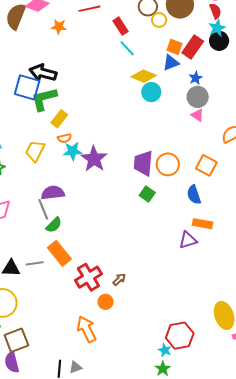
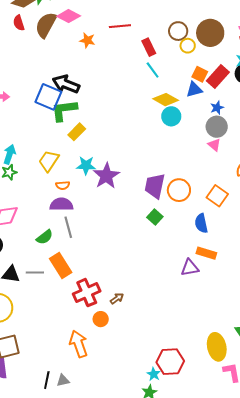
orange semicircle: (64, 138) -> (63, 185), moved
gray line: (43, 209) -> (68, 227), moved
green semicircle: (54, 225) -> (45, 237), moved

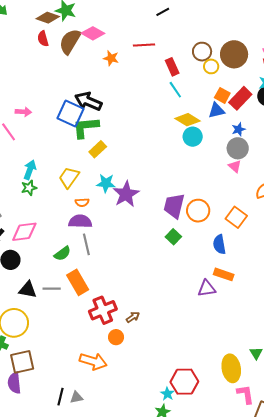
orange arrow: (79, 344) -> (93, 361), turned 124

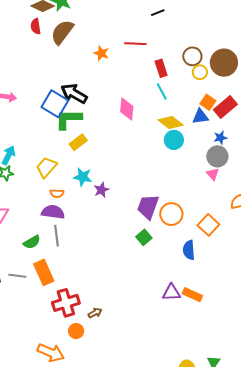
pink diamond: (93, 33) -> (127, 109), moved, turned 60
purple star: (126, 194) -> (101, 190), size x0.6
orange rectangle: (224, 274) -> (192, 295), moved

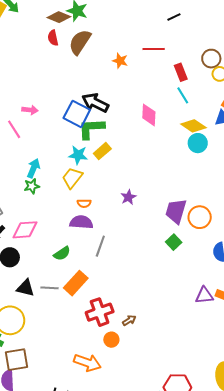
cyan star: (83, 177) -> (78, 155), moved
gray line: (57, 236) -> (100, 246), moved, turned 30
orange rectangle: (44, 272) -> (76, 283), turned 70

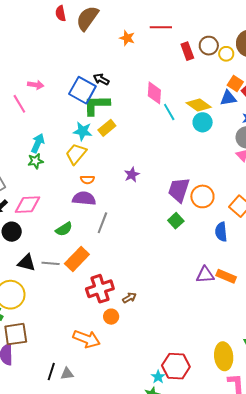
brown circle: (211, 59) -> (209, 46), moved
cyan line: (183, 95) -> (169, 112), moved
black arrow: (95, 103) -> (101, 79), size x0.6

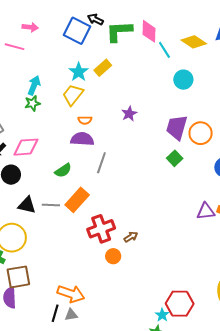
pink line: (19, 104) -> (14, 47), turned -42
green L-shape: (96, 105) -> (119, 31), moved
cyan circle: (203, 122) -> (183, 80), moved
cyan star: (83, 131) -> (79, 72), turned 30
orange arrow: (87, 339) -> (71, 294), moved

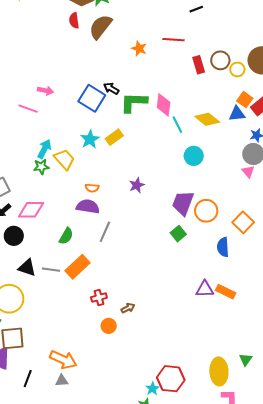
yellow trapezoid: (73, 95) -> (64, 159), moved, turned 95
green semicircle: (63, 170) -> (66, 236), turned -30
red cross: (101, 229) -> (99, 298), size x0.6
black line: (55, 313) -> (28, 379), moved

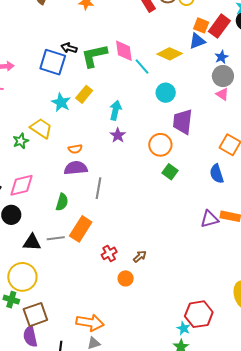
cyan arrow: (44, 149) -> (116, 110), moved
purple trapezoid: (183, 203) -> (183, 122), moved
orange circle: (206, 211) -> (160, 145), moved

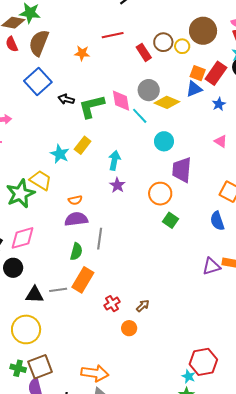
blue square: (53, 62) -> (38, 81), moved, turned 32
gray circle: (223, 76) -> (149, 90), moved
green star: (21, 141) -> (20, 194), size x1.8
green semicircle: (62, 202) -> (76, 252), moved
green cross: (11, 300) -> (18, 368), moved

